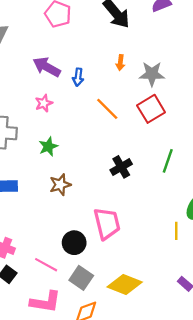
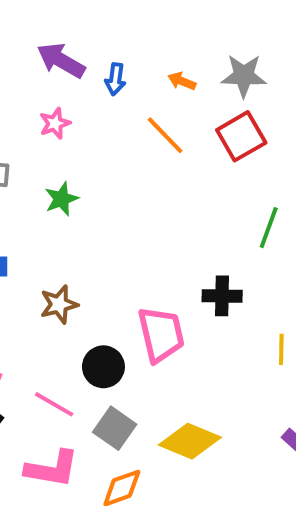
orange arrow: (120, 63) -> (182, 81), moved, turned 104
black cross: (121, 167) -> (222, 296), moved, turned 30
brown star: (60, 185) -> (59, 304), moved

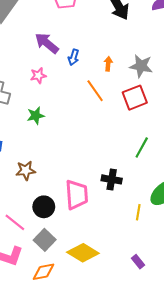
orange arrow: (182, 81) -> (108, 64), turned 64

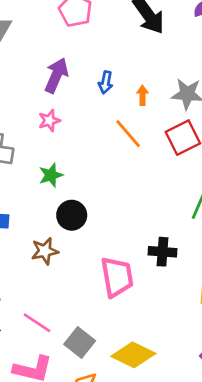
purple arrow: (47, 43) -> (56, 75), turned 80
blue arrow: (74, 57) -> (106, 82), moved
black circle: (44, 207) -> (72, 215), moved

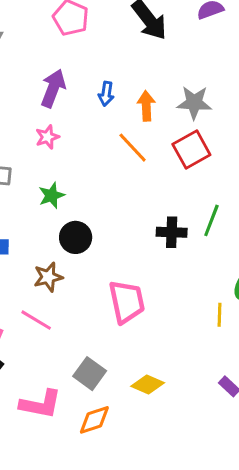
orange arrow: (142, 95) -> (146, 106), size x1.4
black cross: (163, 252) -> (172, 232), moved
pink line: (37, 323) -> (36, 320), moved
yellow diamond: (133, 355) -> (148, 385), size x0.7

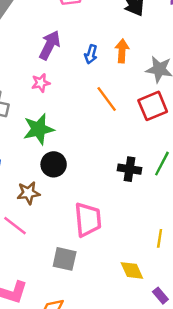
orange arrow: (146, 106) -> (122, 51), moved
green star: (52, 195) -> (39, 129), size x1.5
gray square: (90, 374) -> (65, 259), moved, turned -30
yellow diamond: (148, 385) -> (132, 270), moved, turned 35

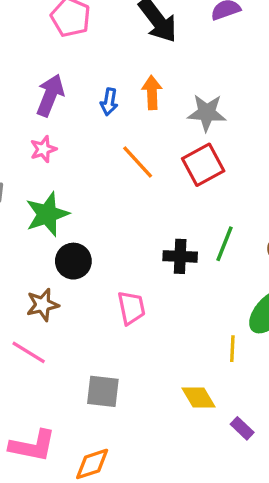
pink trapezoid: (88, 220) -> (131, 308), moved, size x0.7

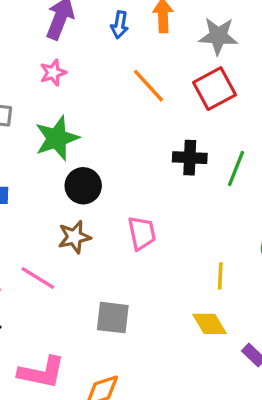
black cross: (180, 256) -> (190, 158), moved
brown star: (43, 305) -> (74, 237), moved
yellow line: (232, 349) -> (220, 276), moved

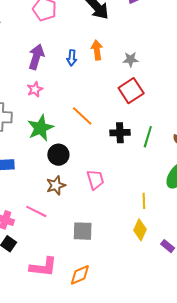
gray star: (218, 36) -> (131, 59), size x0.7
orange line: (148, 86) -> (82, 116), moved
yellow diamond: (209, 324) -> (140, 230), turned 60

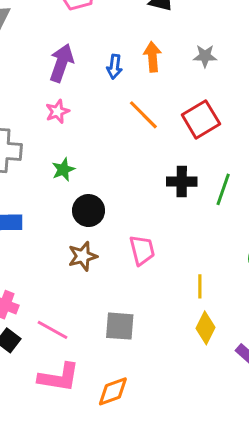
gray star: (131, 59) -> (205, 56), moved
orange line: (82, 116) -> (143, 115), moved
green star: (40, 128) -> (63, 170), size x0.6
yellow line: (144, 201) -> (200, 286), moved
pink line: (36, 211) -> (53, 330), moved

